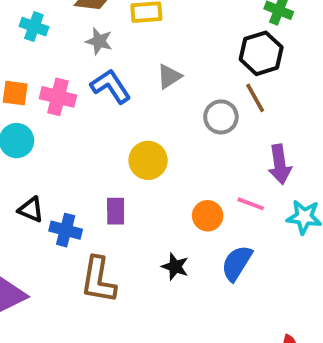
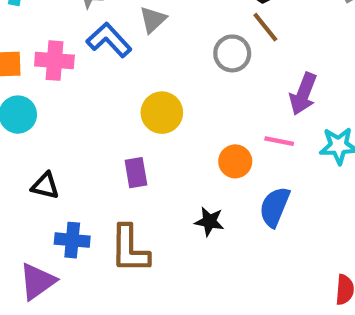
gray triangle: (169, 76) -> (153, 20), moved
purple arrow: (280, 164) -> (303, 94), turned 39
blue cross: (66, 230) -> (72, 240), moved

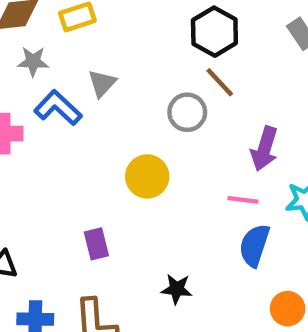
yellow circle: (162, 113) -> (147, 176), moved
orange circle: (235, 161) -> (288, 309), moved
blue semicircle: (275, 207) -> (254, 245), moved

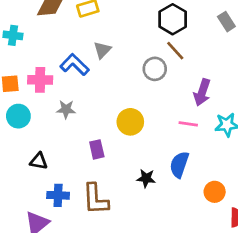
gray star: (33, 62) -> (66, 109), moved
yellow circle: (147, 176) -> (130, 122), moved
blue semicircle: (254, 245) -> (179, 165), moved

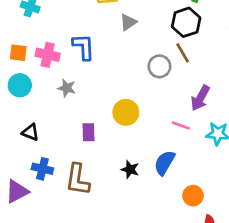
gray triangle: (102, 50) -> (128, 22), moved
blue L-shape: (75, 65) -> (84, 47), turned 32

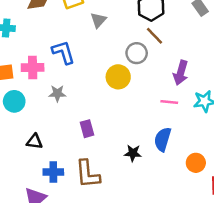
yellow circle: (126, 112) -> (118, 77), moved

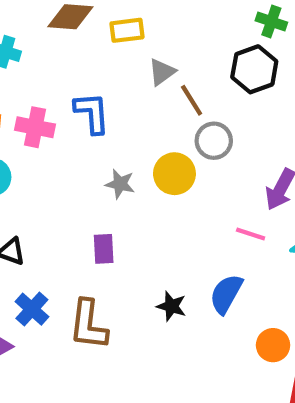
brown line: (155, 36) -> (192, 100), moved
gray star: (57, 93) -> (120, 184), moved
blue cross: (53, 172) -> (32, 309), turned 30

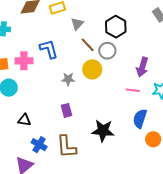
black hexagon: (254, 69) -> (116, 27), moved
brown line: (192, 100) -> (88, 45), moved
blue semicircle: (226, 294) -> (140, 119), moved
black star: (171, 306) -> (103, 131), size x1.6

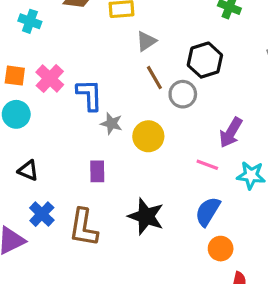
blue L-shape: (49, 49) -> (89, 95), moved
pink cross: (24, 61) -> (50, 78), turned 30
yellow circle: (92, 69) -> (148, 136), moved

